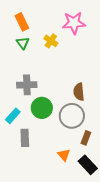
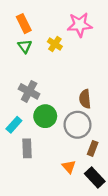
gray cross: (27, 85) -> (29, 91), turned 30

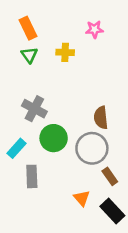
pink star: (80, 25) -> (94, 29), size x0.6
yellow cross: (55, 44) -> (65, 52), turned -32
brown rectangle: (93, 148) -> (110, 176), turned -56

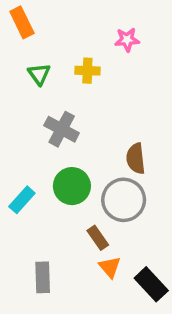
orange rectangle: (28, 28) -> (22, 22), moved
gray cross: (34, 109) -> (62, 129), moved
gray rectangle: (32, 176) -> (43, 277), moved
brown rectangle: (110, 176) -> (98, 238), moved

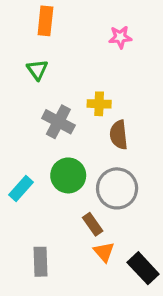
orange rectangle: (22, 22) -> (45, 21), moved, turned 32
yellow cross: (87, 71) -> (99, 104), moved
brown semicircle: (136, 158) -> (119, 135), moved

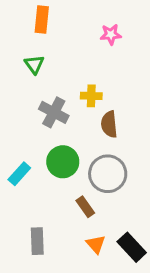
orange triangle: (104, 252) -> (96, 244), moved

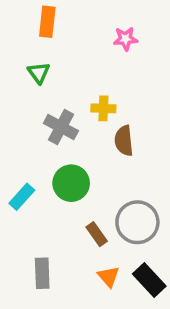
gray circle: (108, 174) -> (137, 222), moved

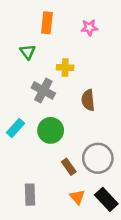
orange rectangle: (47, 22) -> (47, 23), moved
yellow cross: (103, 108) -> (65, 67), moved
cyan rectangle: (22, 197) -> (16, 128), moved

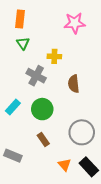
orange rectangle: (47, 23) -> (20, 19), moved
pink star: (89, 28) -> (75, 23), size x1.5
brown rectangle: (69, 167) -> (43, 139), moved
gray rectangle: (30, 195) -> (13, 156), moved, turned -66

